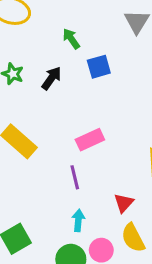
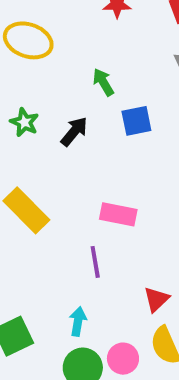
pink rectangle: (90, 140) -> (118, 214), turned 32
cyan arrow: (78, 220) -> (78, 322), moved

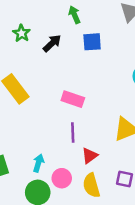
purple line: (95, 262) -> (73, 132), moved
pink circle: (123, 359) -> (62, 178), moved

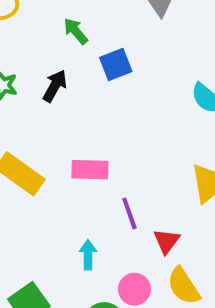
pink rectangle: (73, 99) -> (90, 170), moved
cyan arrow: (38, 163) -> (88, 255), moved

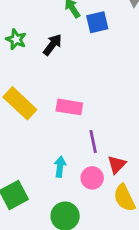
blue square: (116, 65) -> (97, 22), moved
pink circle: (134, 289) -> (92, 178), moved

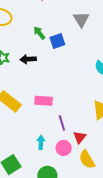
black arrow: (52, 45) -> (28, 59), turned -126

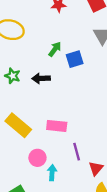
green arrow: (39, 33) -> (55, 49), turned 72
pink circle: (64, 148) -> (37, 158), moved

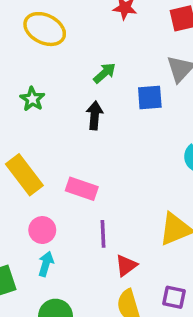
blue square: (75, 59) -> (150, 97), moved
black arrow: (41, 78) -> (95, 115), moved, turned 84
cyan arrow: (52, 173) -> (46, 264), moved

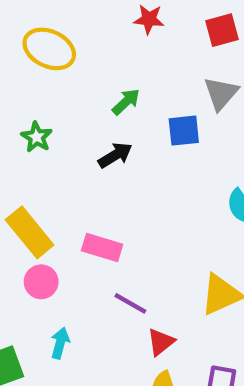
black arrow: (95, 115) -> (115, 155), turned 56
pink circle: (42, 230) -> (41, 282), moved
purple line: (103, 234) -> (130, 303), turned -56

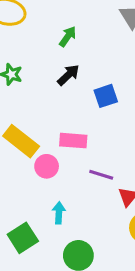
blue square: (184, 131) -> (106, 96), moved
pink circle: (41, 282) -> (47, 166), moved

